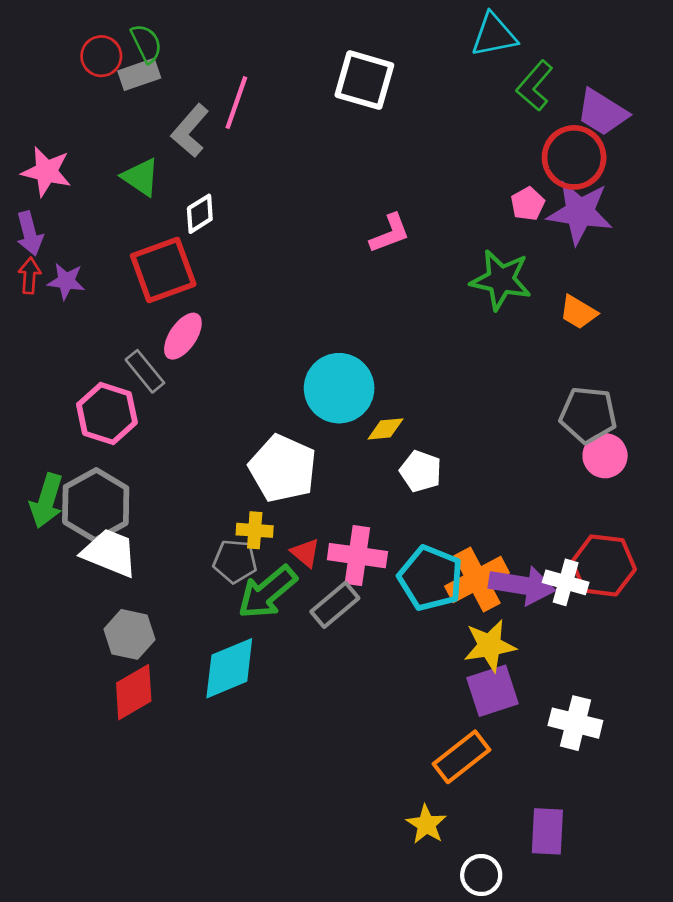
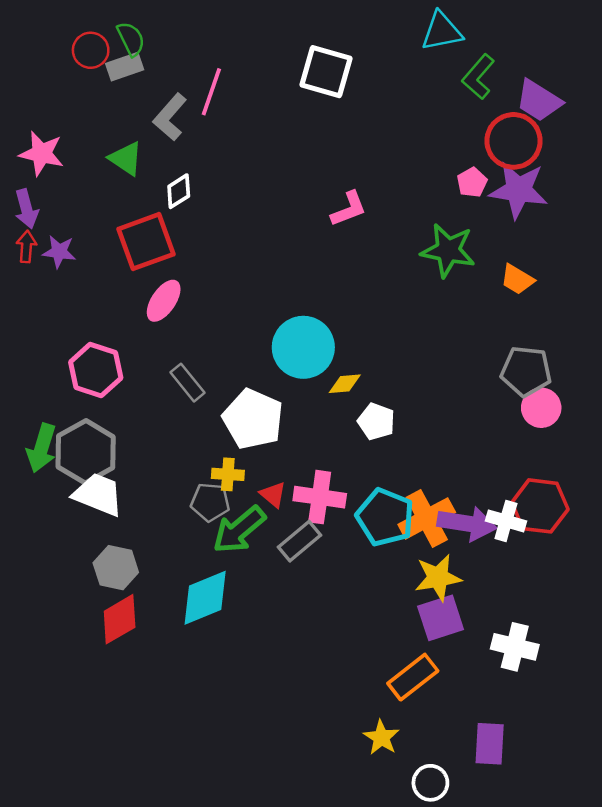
gray rectangle: (145, 371) -> (188, 383), moved

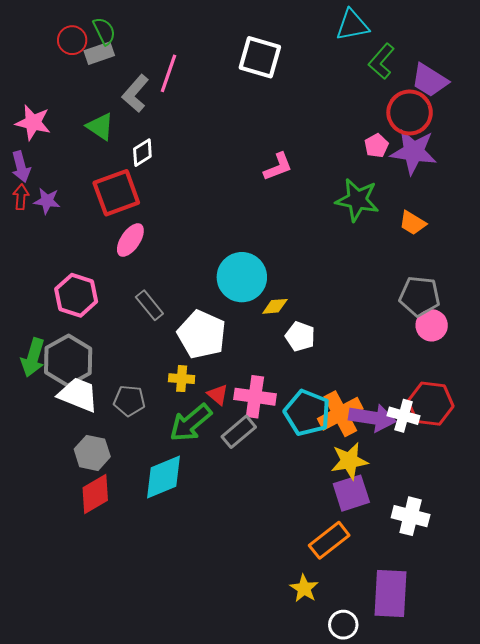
gray pentagon: (210, 502) -> (129, 401), moved
purple rectangle: (490, 744) -> (390, 593), size x1.4

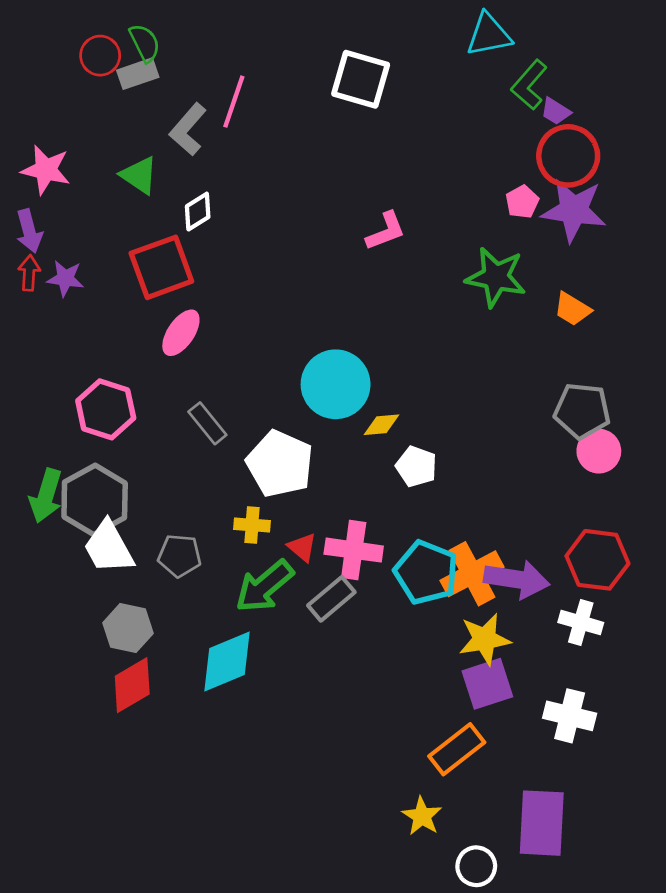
purple trapezoid: (430, 80) -> (556, 111), moved, size x0.6
white trapezoid: (78, 395) -> (109, 547), turned -141
white cross: (404, 416) -> (581, 622), moved

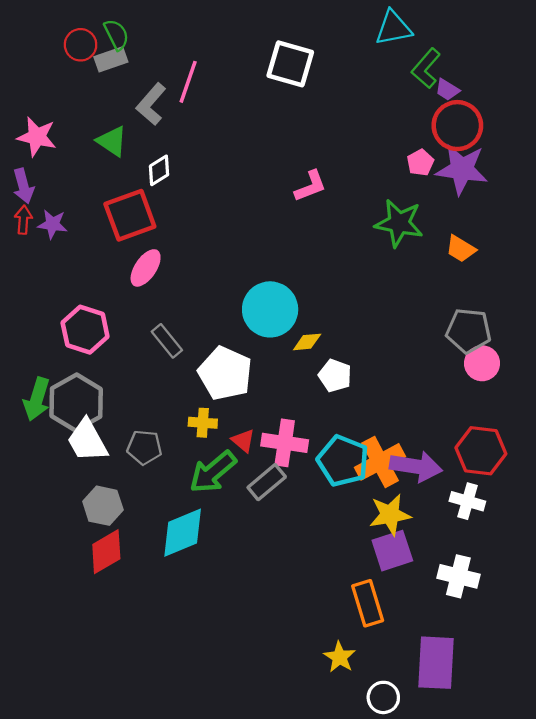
orange rectangle: (457, 749) -> (368, 603), turned -69

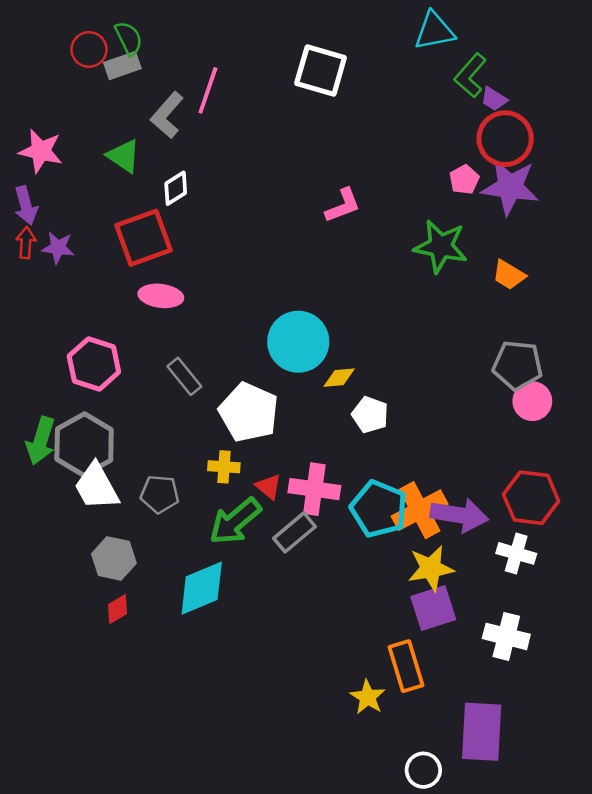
pink ellipse: (146, 268) -> (161, 296), turned 63
red diamond: (106, 552) -> (117, 609), size x0.6
yellow star: (340, 657) -> (368, 697), moved

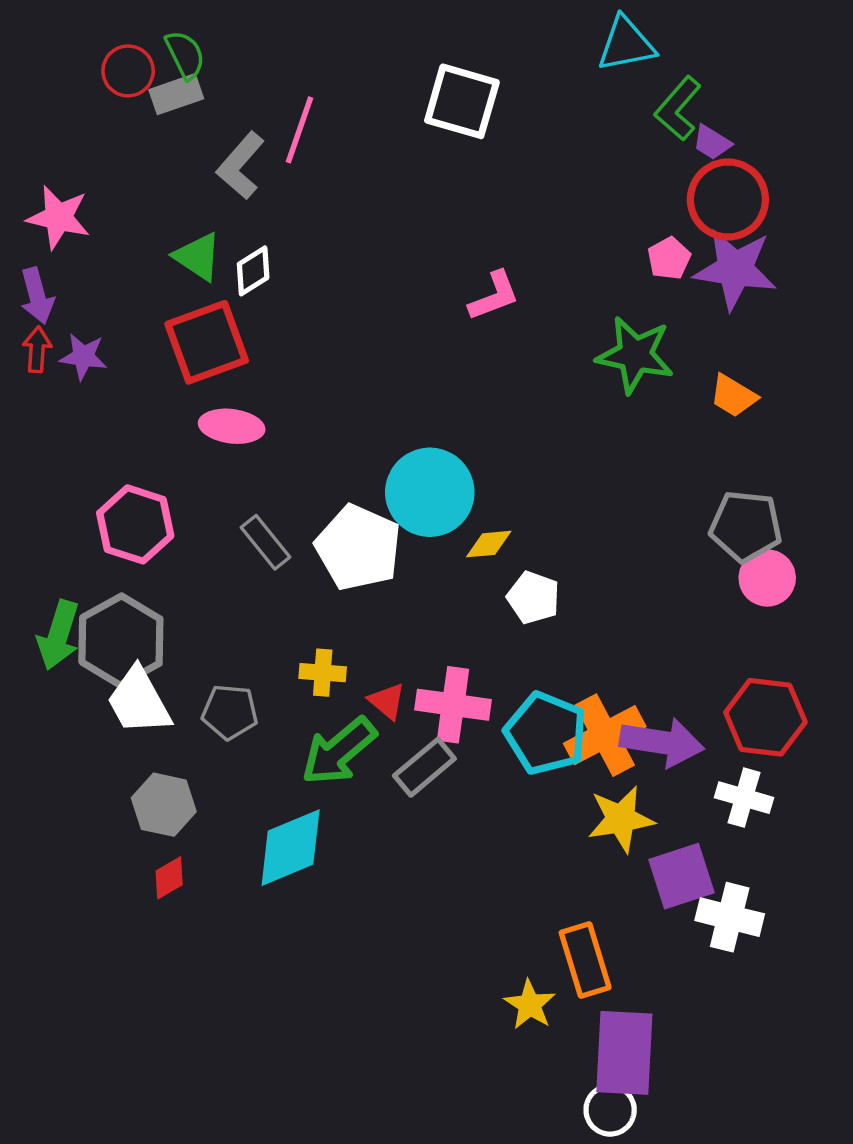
green triangle: (124, 156) -> (198, 257), moved
white pentagon: (249, 412) -> (358, 548), moved
purple square: (433, 608) -> (682, 876), moved
purple rectangle: (482, 732) -> (624, 1053), moved

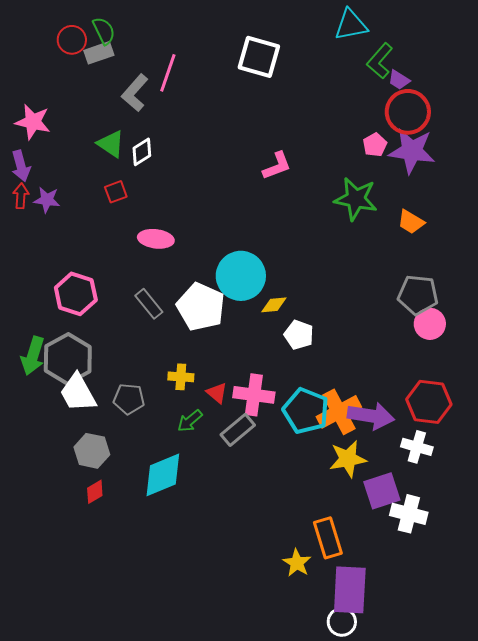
red square: (207, 342) -> (116, 192), size x0.5
pink ellipse: (232, 426) -> (156, 239), moved
green arrow: (339, 751) -> (190, 421), size x0.6

